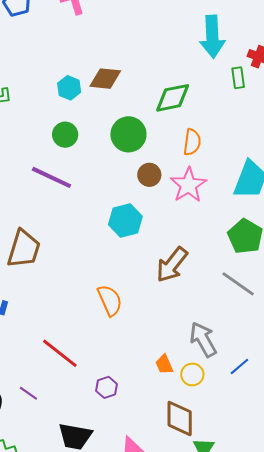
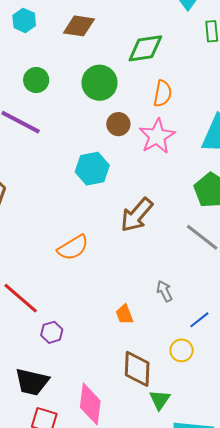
cyan hexagon: (69, 88) -> (24, 20), moved
orange semicircle: (110, 300) -> (73, 248), turned 80
gray arrow: (203, 339) -> (164, 291), size x0.6
yellow circle: (192, 375) -> (182, 350), moved
purple hexagon: (106, 387) -> (52, 332), moved

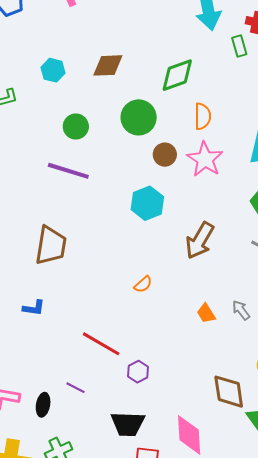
orange semicircle: (73, 248) -> (143, 284), size x0.6
orange trapezoid: (124, 314) -> (206, 313), moved

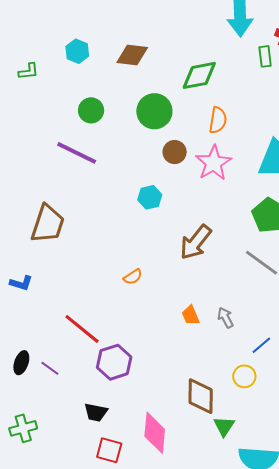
cyan hexagon: (147, 203) -> (150, 197), size x0.7
purple hexagon: (138, 372) -> (114, 362), size x1.6
black ellipse: (43, 405) -> (21, 363), moved
black trapezoid: (128, 424) -> (96, 412), size x0.7

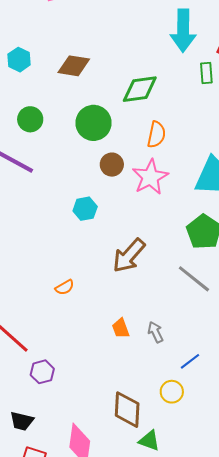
purple hexagon: (114, 362) -> (42, 372), size x0.7
green triangle: (224, 426) -> (149, 441), turned -45

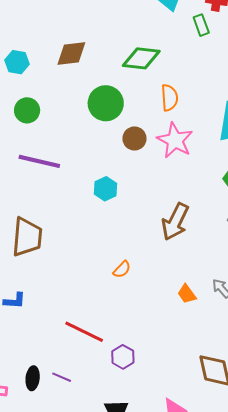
green diamond: (140, 89) -> (141, 58), turned 30
green circle: (30, 119) -> (27, 110), moved
cyan hexagon: (85, 209) -> (105, 189), moved

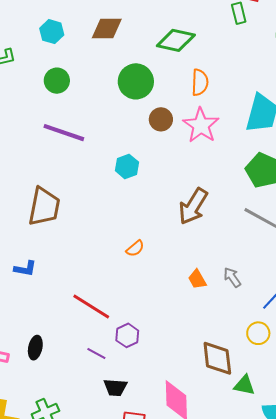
purple line: (62, 377) -> (96, 354), moved

